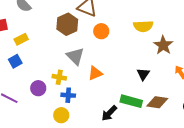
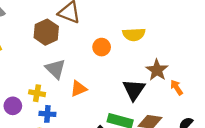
orange circle: (101, 31) -> (102, 47), moved
brown star: (163, 45) -> (157, 70), moved
black triangle: (143, 74) -> (134, 90), size x1.5

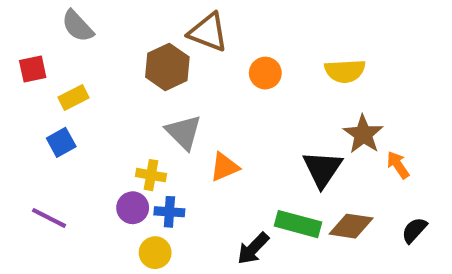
yellow semicircle: (134, 34) -> (345, 71), moved
orange circle: (102, 47) -> (265, 73), moved
purple circle: (13, 106) -> (133, 208), moved

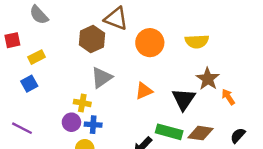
orange circle: (265, 73) -> (150, 43), size x1.5
gray triangle: (184, 132) -> (102, 78), turned 40
orange triangle: (224, 167) -> (144, 91), moved

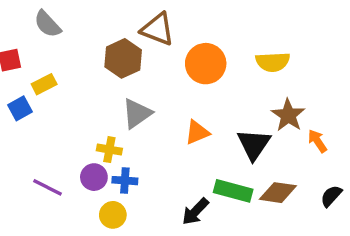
blue square: (29, 84) -> (20, 108), moved
purple line: (22, 128) -> (48, 187), moved

